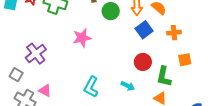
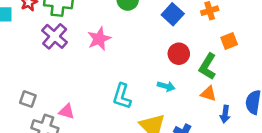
purple cross: (36, 54) -> (55, 36), moved
green L-shape: (164, 77) -> (208, 66), turned 30

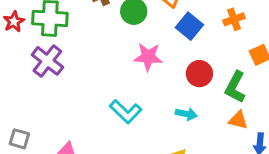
pink star: (99, 39) -> (148, 57), moved, turned 30
cyan L-shape: (122, 96) -> (126, 112), moved, turned -60

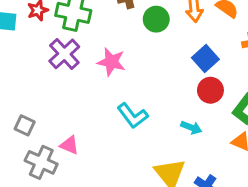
blue square: (189, 26) -> (205, 59), moved
pink star: (148, 57) -> (111, 62), moved

